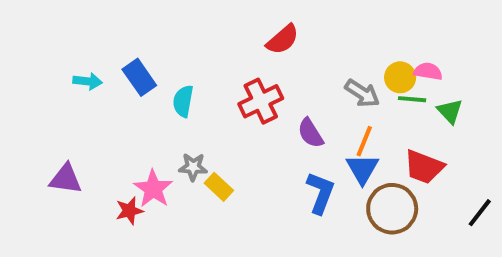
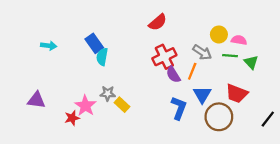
blue rectangle: (139, 77) -> (94, 43), moved
yellow circle: (400, 77) -> (219, 34), moved
red cross: (261, 101) -> (164, 57), moved
orange line: (364, 141) -> (192, 71), moved

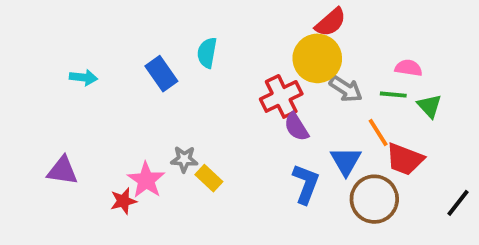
red semicircle: (158, 22) -> (331, 22), moved
yellow circle: (219, 34) -> (317, 58), moved, size x1.6
cyan semicircle: (102, 57) -> (207, 53), moved
orange line: (192, 71) -> (378, 133), moved, turned -54

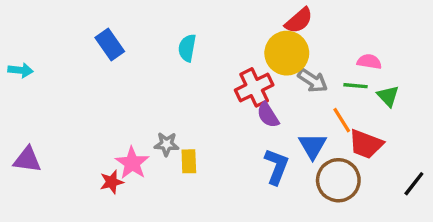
blue rectangle: (161, 74) -> (110, 44), moved
cyan arrow: (83, 77) -> (20, 70), moved
purple triangle: (62, 171) -> (27, 160), moved
yellow rectangle: (209, 178) -> (189, 161), turned 45

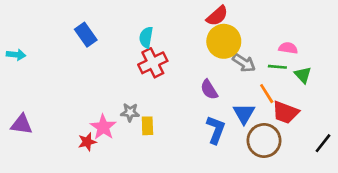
red semicircle: (299, 20) -> (217, 16), moved
red cross: (254, 87) -> (153, 63), moved

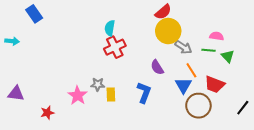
blue rectangle: (86, 35) -> (34, 14), moved
orange line: (267, 94) -> (191, 70), moved
blue L-shape: (216, 130) -> (144, 93), moved
red star: (87, 142) -> (47, 113), moved

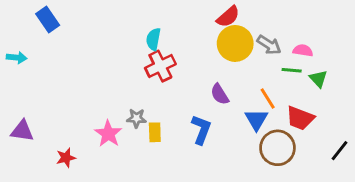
gray arrow: (183, 47) -> (269, 45), moved

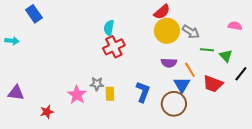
pink semicircle: (303, 51) -> (235, 26), moved
purple semicircle: (220, 94) -> (169, 63), moved, turned -56
brown circle: (277, 148) -> (174, 104), moved
black line: (340, 151) -> (241, 74), moved

